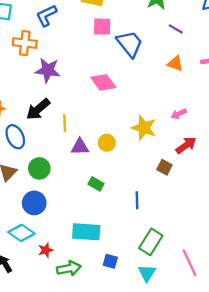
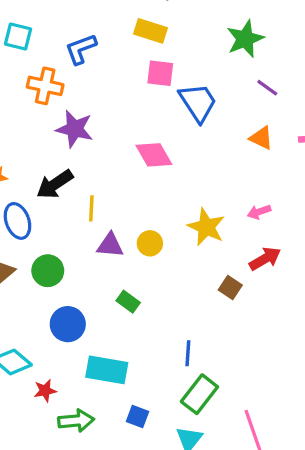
blue line: (137, 200) -> (188, 353), moved
blue circle: (34, 203) -> (68, 324), moved

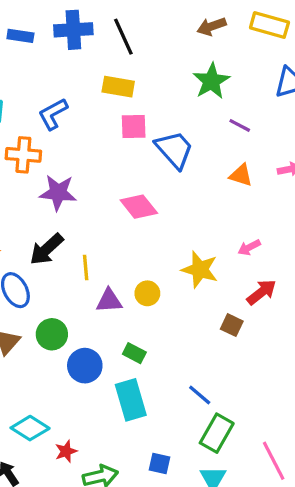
blue circle: (68, 324) -> (85, 366), moved
blue line: (188, 353) -> (200, 395), turned -45
cyan rectangle: (107, 370) -> (131, 400), moved, turned 72

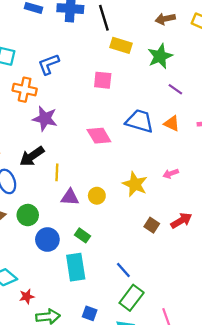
yellow rectangle: (118, 87) -> (121, 45), moved
blue trapezoid: (174, 150) -> (140, 121), moved, turned -40
red arrow: (262, 292) -> (181, 221), moved

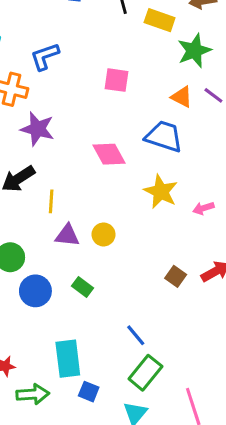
yellow rectangle: (121, 45) -> (160, 20), moved
orange triangle: (172, 123) -> (182, 97), moved
yellow star: (135, 184) -> (161, 192), moved
cyan rectangle: (76, 267) -> (68, 359), moved

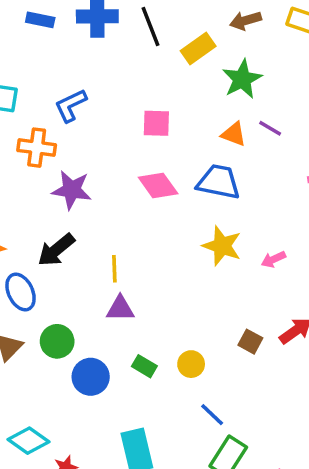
yellow rectangle: (160, 20) -> (198, 49), turned -48
pink diamond: (109, 154) -> (158, 185), moved
yellow line: (51, 201) -> (114, 269), moved
yellow circle: (104, 234) -> (191, 364), moved

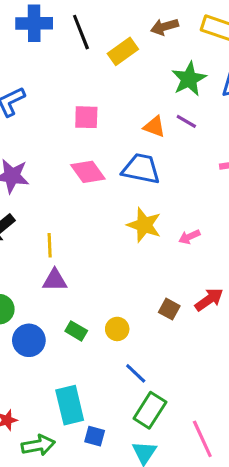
green star: (242, 79) -> (189, 79), moved

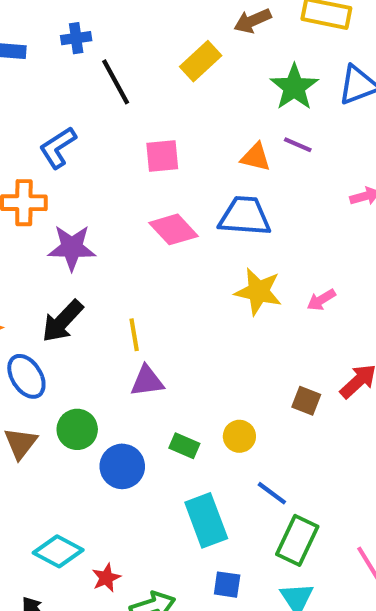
blue cross: (34, 23) -> (76, 38), size x0.6
black line: (81, 32) -> (116, 82), moved
cyan rectangle: (70, 405) -> (206, 520), moved

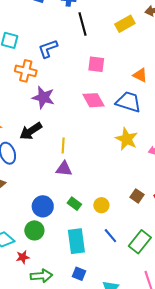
green circle: (77, 429) -> (34, 230), moved
green rectangle: (297, 540) -> (140, 242), moved

